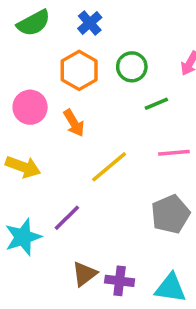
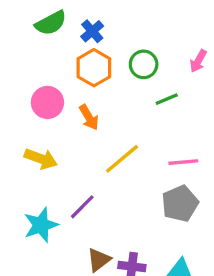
blue cross: (90, 23) -> (92, 31), moved
pink line: (174, 153) -> (183, 162), moved

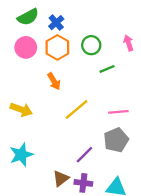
pink arrow: (198, 61) -> (129, 43), turned 133
pink circle: (47, 102) -> (26, 47), moved
purple line: (82, 207) -> (84, 155), moved

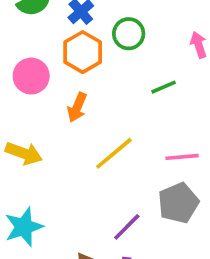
green circle: (91, 45) -> (129, 34), moved
pink circle: (26, 47) -> (31, 76), moved
orange arrow: (54, 81) -> (77, 107), turned 54

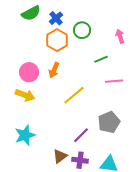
pink circle: (31, 76) -> (29, 72), moved
pink line: (182, 157) -> (114, 81), moved

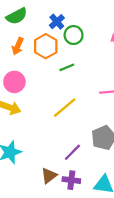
blue cross: (56, 18) -> (57, 22), moved
green line: (101, 59) -> (67, 67), moved
orange arrow: (54, 70) -> (18, 46), moved

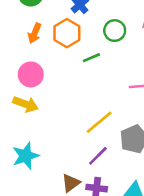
green circle: (74, 35) -> (115, 31), moved
yellow line: (65, 108) -> (99, 122), moved

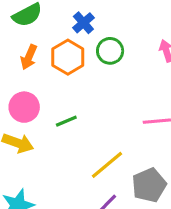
green circle: (115, 31) -> (110, 51), moved
green line: (91, 58) -> (66, 121), moved

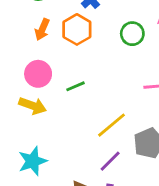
green circle: (110, 51) -> (132, 34), moved

